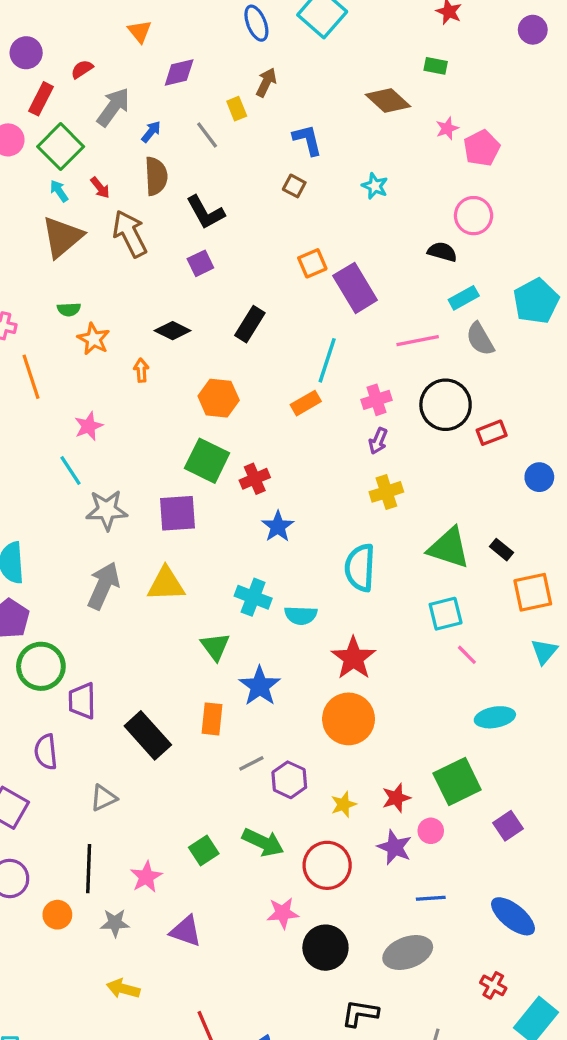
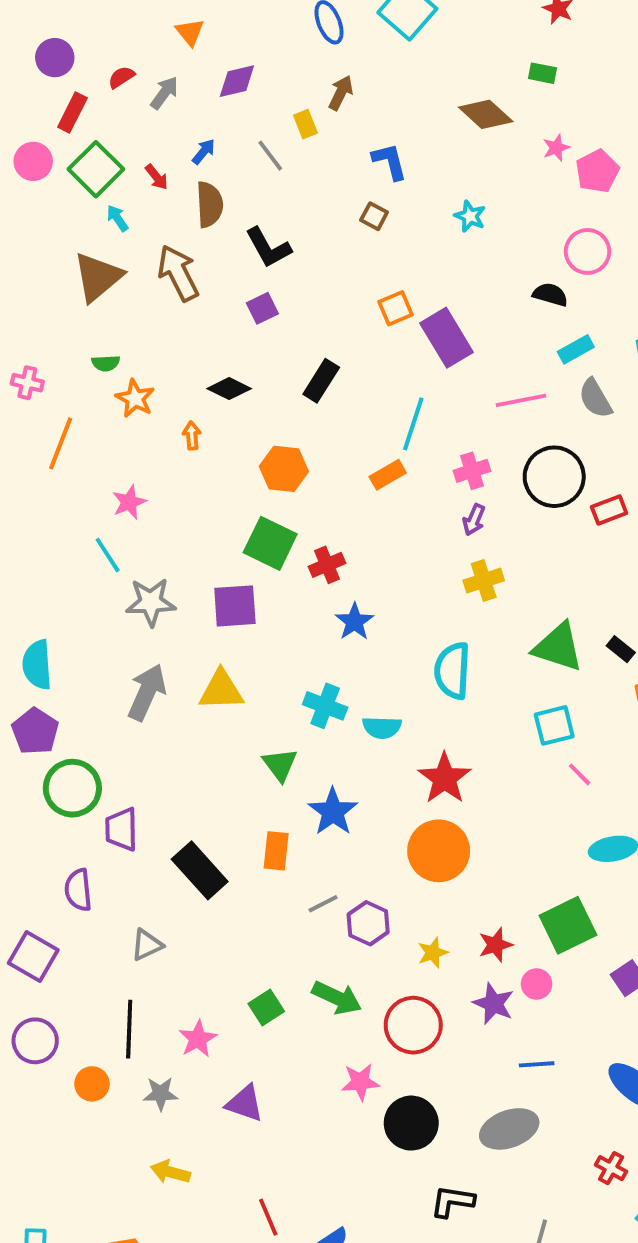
gray arrow: (113, 107) -> (164, 93), moved, size x0.7
red arrow: (100, 188) -> (157, 177), moved
cyan arrow: (59, 191) -> (117, 218), moved
orange line: (31, 377) -> (61, 443), turned 39

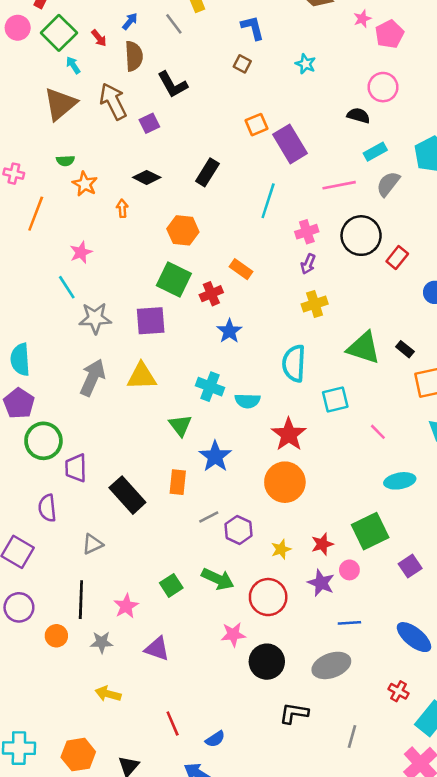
purple square: (262, 308) -> (149, 123), moved
gray semicircle: (595, 398) -> (388, 184), turned 68
orange rectangle: (388, 475) -> (241, 269), moved, turned 65
red rectangle: (609, 510) -> (397, 258), turned -30
cyan square: (554, 725) -> (335, 400), moved

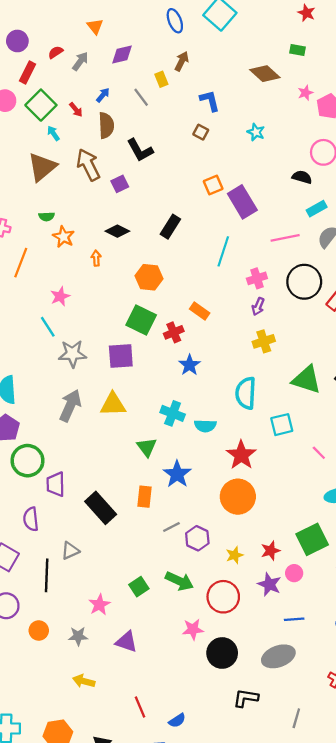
black line: (81, 600) -> (47, 575), moved

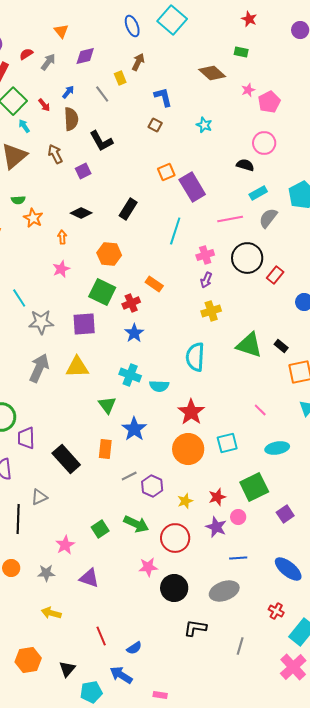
brown arrow: (88, 165) -> (55, 154), size x0.7
pink star: (60, 296) -> (61, 269), moved
blue star: (189, 365) -> (134, 333), moved
cyan square: (282, 425) -> (227, 443), moved

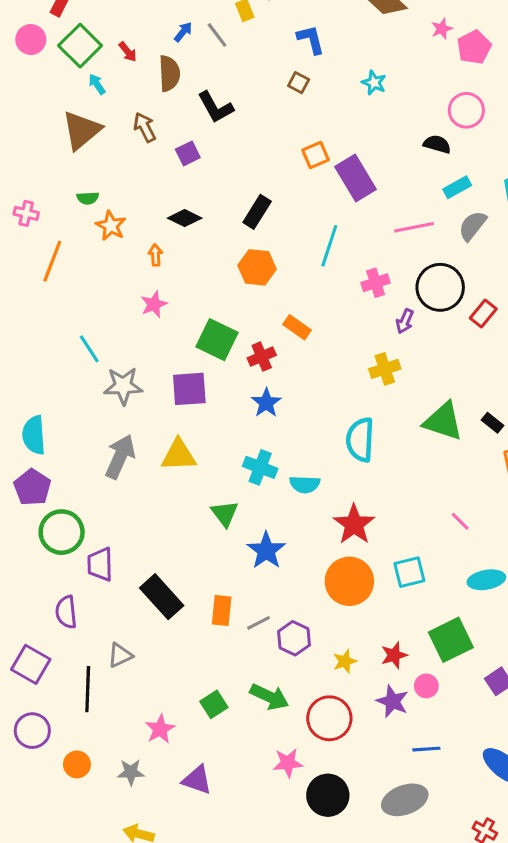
blue arrow: (68, 92) -> (183, 32), moved
orange hexagon: (109, 254) -> (257, 267), moved
purple arrow: (206, 280) -> (405, 321), moved
orange rectangle: (105, 449) -> (222, 611), moved

